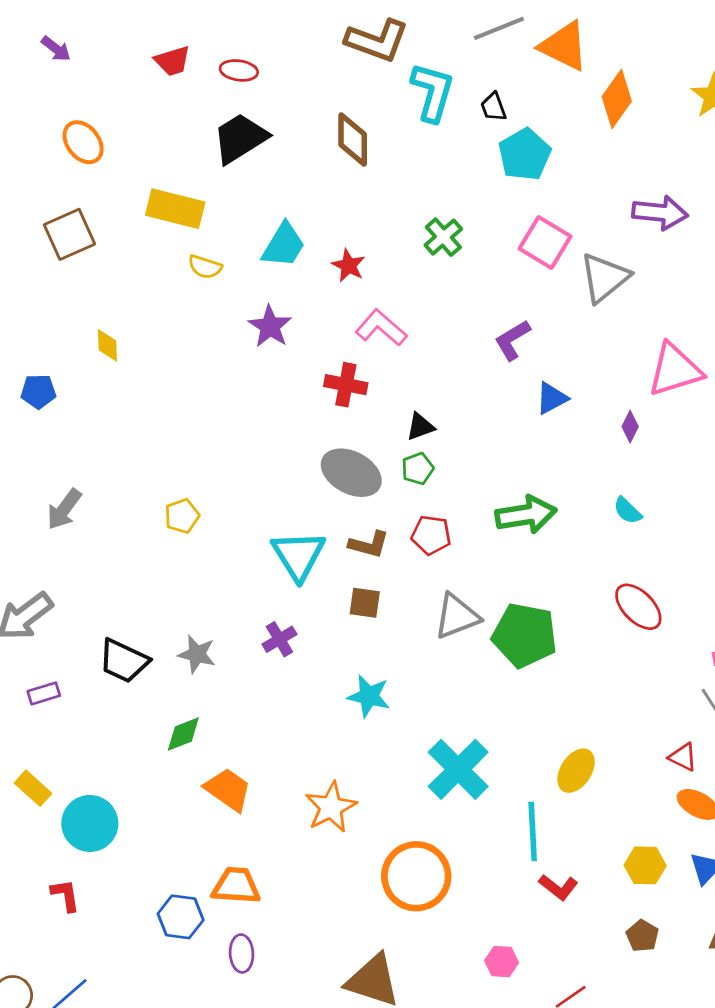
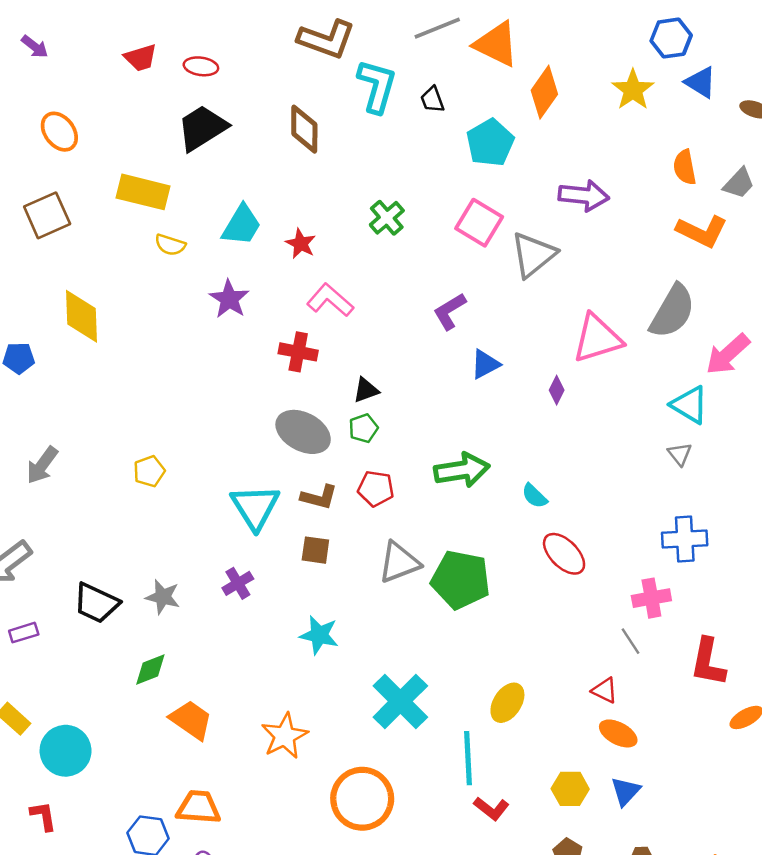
cyan pentagon: (525, 154) -> (490, 143), moved
yellow diamond: (107, 345) -> (82, 316), size x1.8
cyan semicircle: (628, 511) -> (534, 496), moved

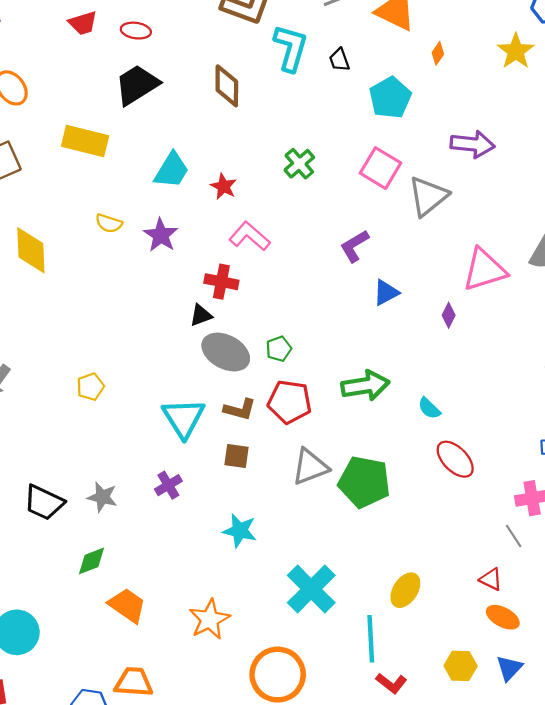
orange diamond: (544, 92) -> (438, 53), size x0.5
yellow semicircle: (170, 245) -> (109, 223), moved
black triangle: (366, 390) -> (201, 315), moved
red pentagon: (376, 489) -> (290, 402), size x1.4

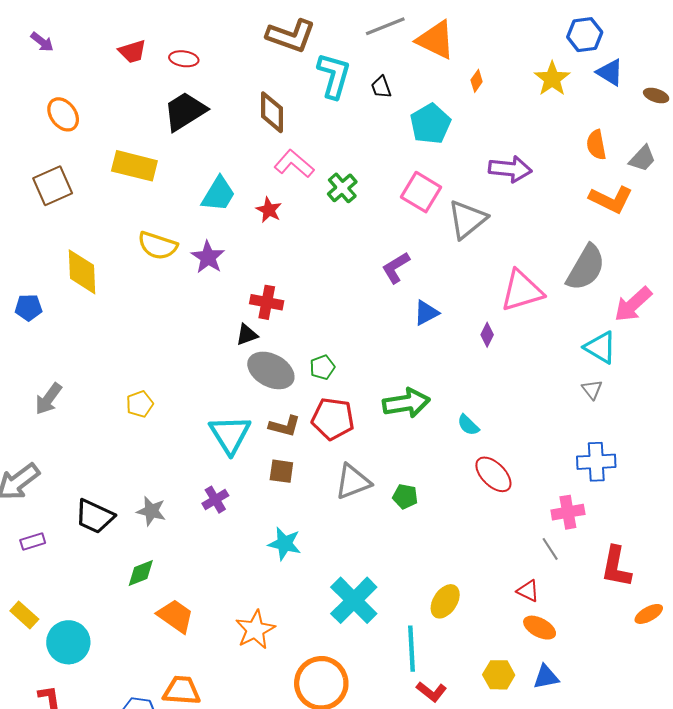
yellow semicircle: (109, 223) -> (158, 246), size x1.5
pink L-shape: (250, 236) -> (294, 164), moved
green pentagon: (364, 482) -> (405, 496), size x0.5
blue triangle: (509, 668) -> (546, 677), turned 36

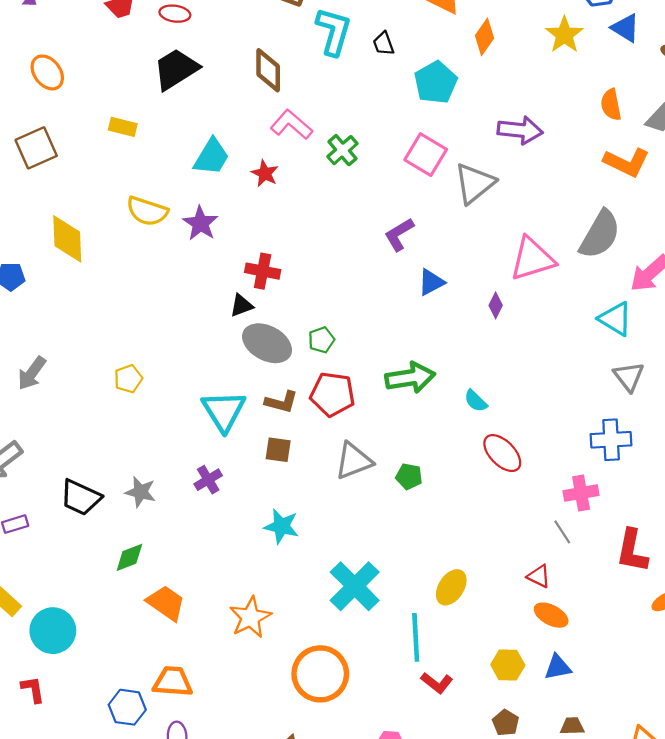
orange diamond: (477, 81) -> (485, 37), size x1.5
yellow rectangle: (134, 166) -> (123, 127), size x0.6
gray triangle: (592, 389) -> (629, 377), moved, size x1.4

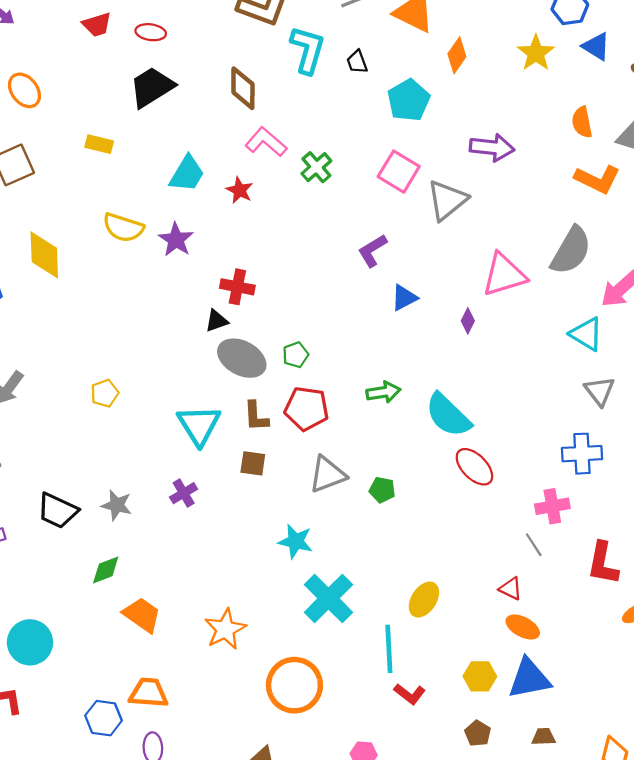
green arrow: (410, 378) -> (383, 392), size x0.7
cyan semicircle: (476, 401) -> (448, 415), size x2.0
brown L-shape: (281, 402) -> (256, 416), turned 72
cyan star: (281, 526) -> (296, 541), moved
blue triangle: (558, 667) -> (529, 679), size x1.6

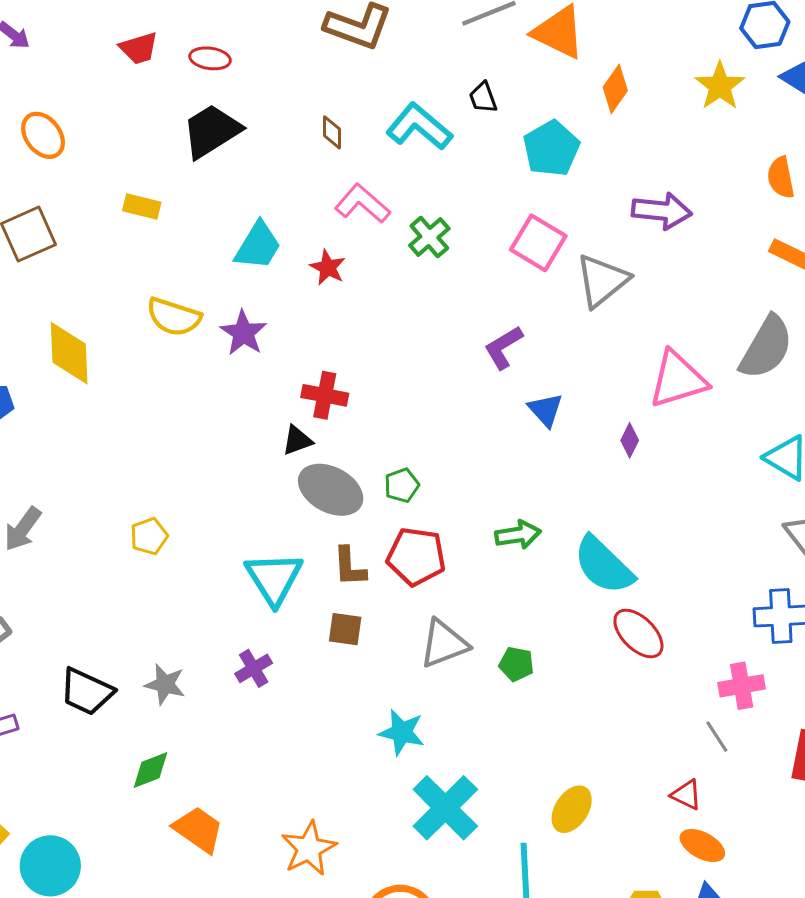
cyan L-shape: (308, 50) -> (419, 127), moved, turned -66
brown diamond: (243, 88) -> (332, 132), size x0.6
blue triangle: (404, 298) -> (546, 410), turned -44

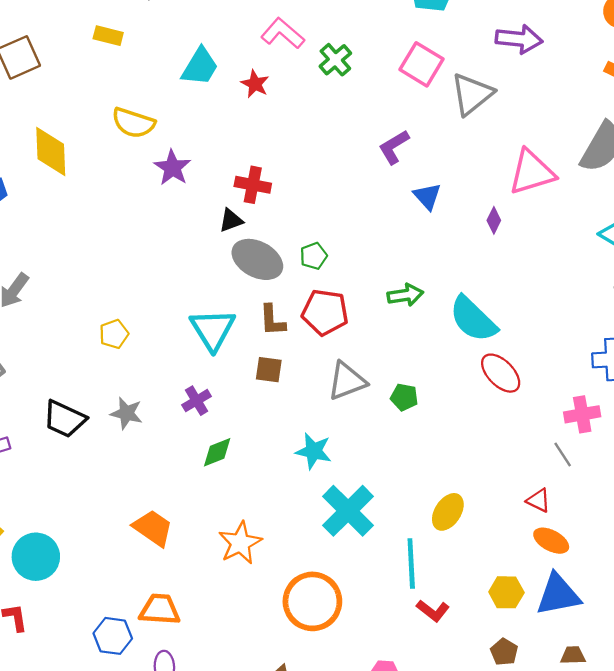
purple star: (243, 333) -> (172, 168), moved
yellow pentagon: (149, 536) -> (114, 334), moved
green diamond: (150, 770) -> (217, 452), moved

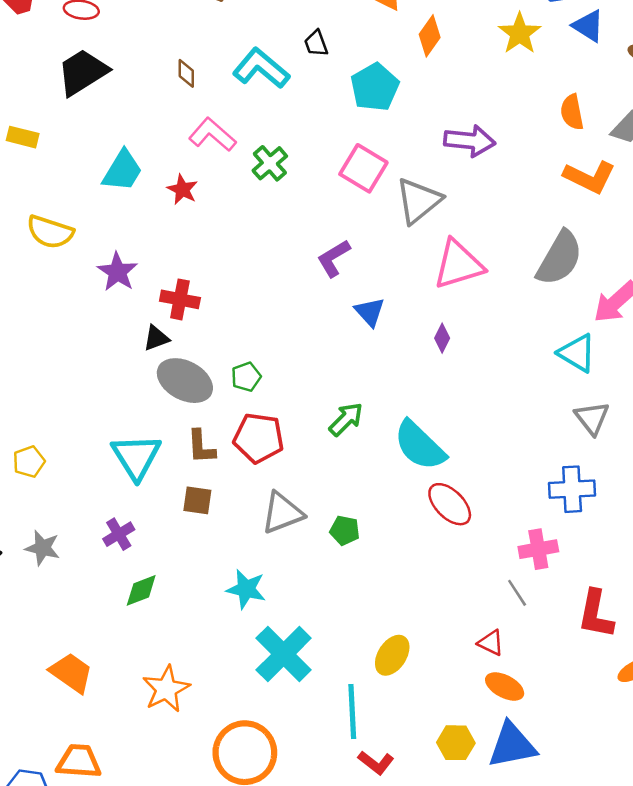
purple star: (172, 168) -> (117, 272), moved
pink triangle: (532, 172) -> (458, 264), moved
green arrow: (405, 295) -> (346, 419), turned -36

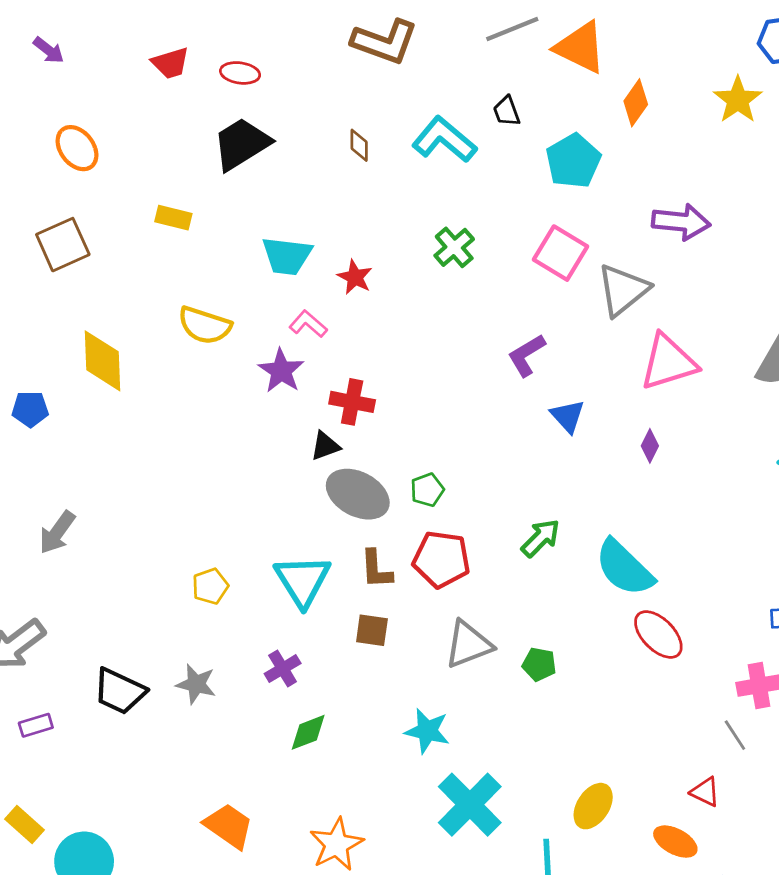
pink L-shape: (212, 135) -> (308, 324), moved, size x0.7
cyan trapezoid: (122, 171) -> (287, 256), turned 66
yellow pentagon: (29, 462) -> (210, 586), moved
orange ellipse: (505, 686) -> (675, 842), moved

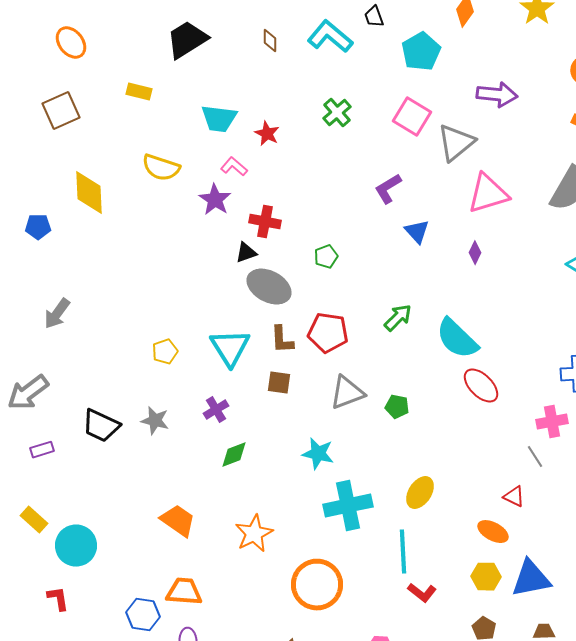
green pentagon: (427, 490) -> (326, 257), moved
cyan cross: (470, 805) -> (348, 506), turned 33
yellow ellipse: (593, 806) -> (420, 493), moved

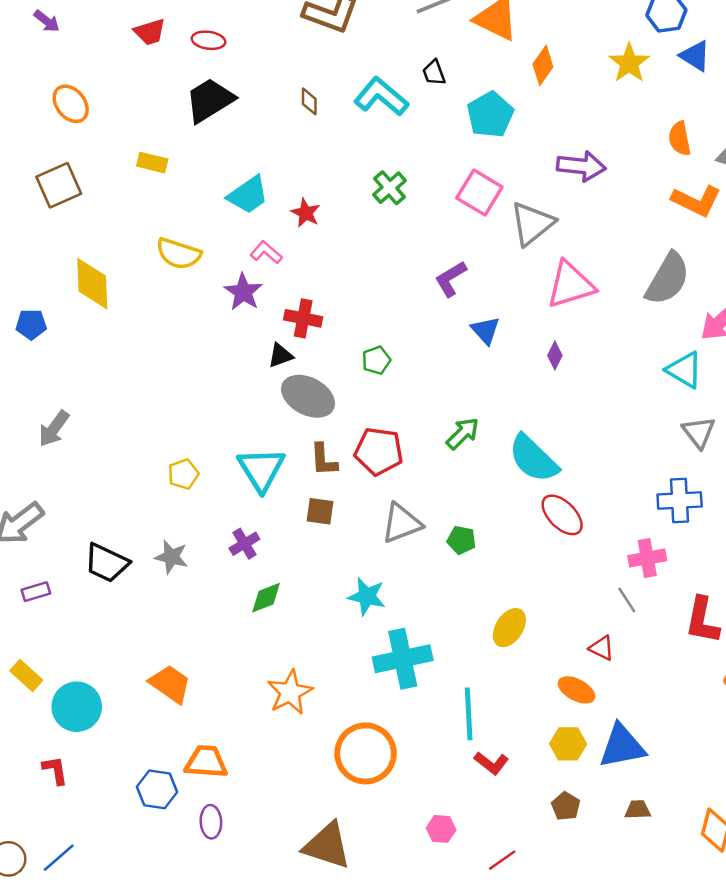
cyan trapezoid: (219, 119) -> (248, 195), turned -42
yellow ellipse: (420, 493) -> (509, 628), moved
orange trapezoid: (178, 521) -> (170, 684), moved

